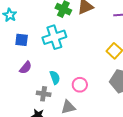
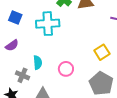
pink circle: (80, 85) -> (66, 69), moved

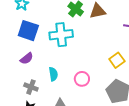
blue square: (15, 18) -> (28, 31), size x1.5
gray cross: (22, 75) -> (31, 87), moved

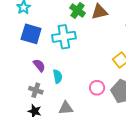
purple semicircle: (27, 58) -> (39, 65), moved, turned -88
pink circle: (82, 79) -> (97, 88), moved

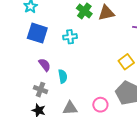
cyan cross: (64, 37) -> (70, 37), size x0.6
pink circle: (97, 88) -> (100, 105), moved

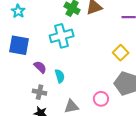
blue square: (37, 33) -> (19, 45), moved
cyan cross: (70, 37) -> (62, 36), size x1.6

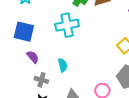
purple semicircle: (40, 67) -> (33, 57), moved

